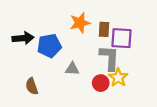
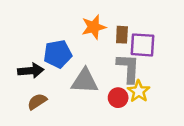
black arrow: (23, 38) -> (31, 71), moved
gray triangle: (72, 69) -> (85, 81), size x1.6
brown semicircle: (32, 86) -> (37, 102), turned 77

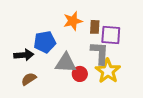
yellow star: (139, 91) -> (108, 71), size x1.4
red circle: (118, 98) -> (80, 74), moved

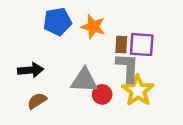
orange star: (73, 21) -> (93, 27), turned 30
brown rectangle: (95, 27) -> (121, 45), moved
blue pentagon: (45, 42) -> (57, 22), moved

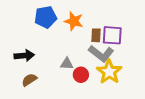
gray L-shape: (128, 68) -> (101, 54), turned 125
gray triangle: (84, 80) -> (67, 64), size x0.6

